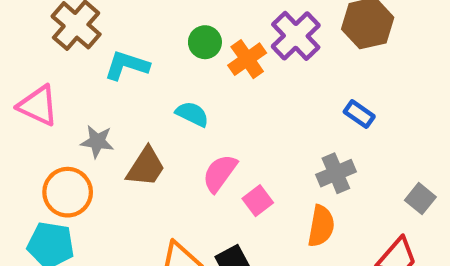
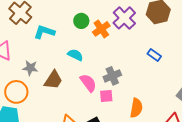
pink semicircle: (220, 173) -> (88, 83), turned 108
gray cross: (336, 173) -> (112, 76), moved
pink square: (258, 201) -> (106, 96), turned 32

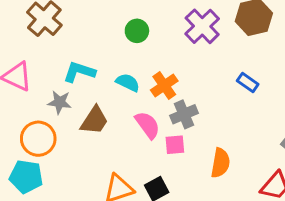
orange cross: (101, 29) -> (164, 86), moved
cyan L-shape: (44, 32) -> (79, 72), moved

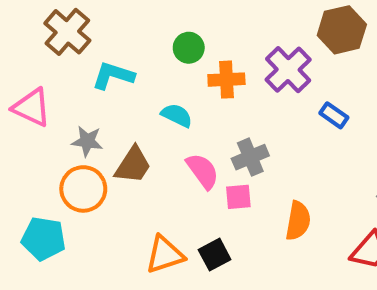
purple cross: (202, 26) -> (288, 70), moved
cyan L-shape: (79, 72) -> (113, 76), moved
orange cross: (164, 86) -> (226, 80), moved, turned 32
orange circle: (38, 139) -> (83, 189), moved

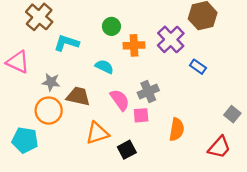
brown trapezoid: (133, 165) -> (78, 96), turned -110
orange triangle: (165, 255) -> (97, 133), moved

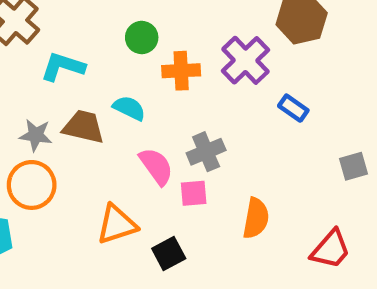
brown trapezoid: (78, 96) -> (84, 127), moved
gray square: (232, 114) -> (354, 166), moved, turned 35

